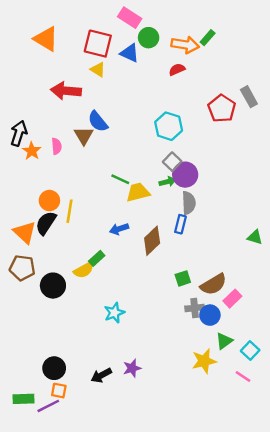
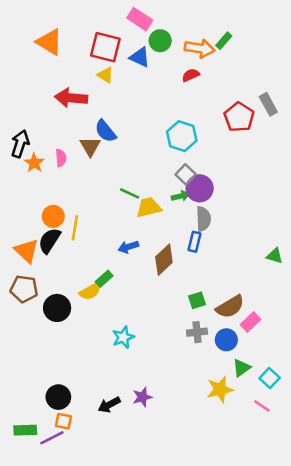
gray cross: (195, 308) -> (197, 332), moved

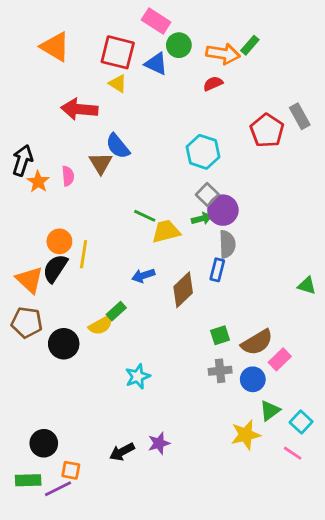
black circle: (58, 397) -> (44, 443), moved

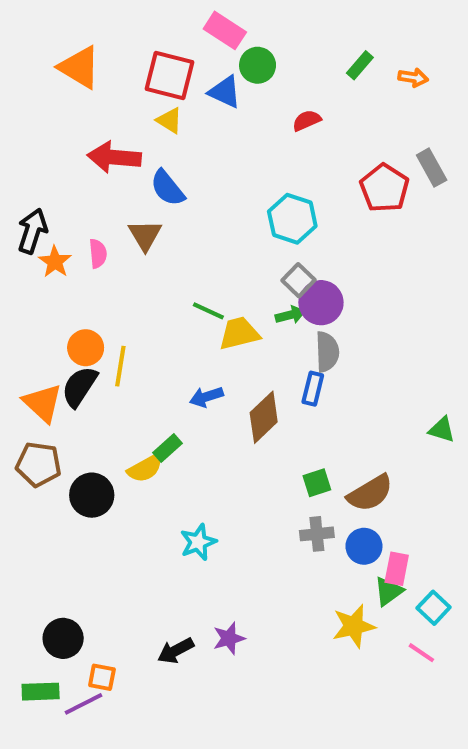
orange arrow: (223, 54) -> (413, 78), moved, size x0.6
blue semicircle: (118, 146) -> (167, 188), moved
green triangle: (307, 285) -> (442, 430), moved
pink rectangle: (280, 359) -> (397, 569), moved, turned -35

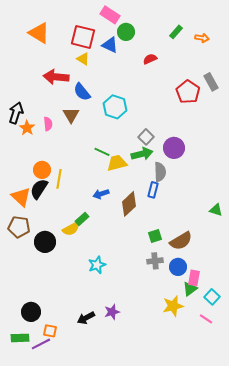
cyan hexagon: (292, 219) -> (115, 107), moved
purple circle: (321, 303) -> (174, 148), moved
green arrow: (290, 315) -> (142, 154), size x1.5

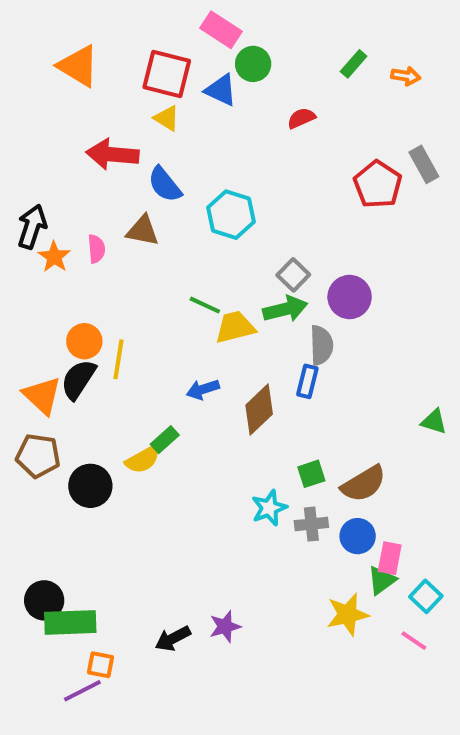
brown triangle: (71, 115) -> (143, 231), turned -48
cyan star: (97, 265) -> (269, 508), moved
black circle: (31, 312) -> (44, 600), moved
green rectangle: (20, 338) -> (70, 622), moved, size x1.4

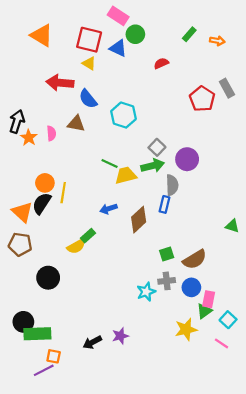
black circle: (90, 486) -> (48, 278), moved
cyan star: (269, 508) -> (146, 292), moved

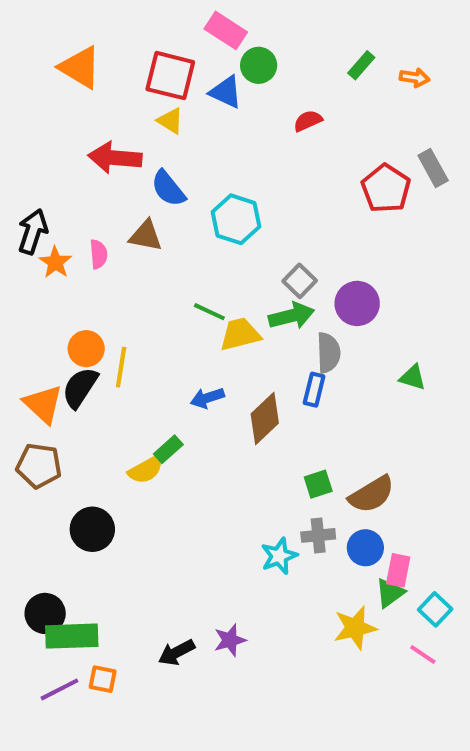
green triangle: (232, 226) -> (413, 377), moved
purple line: (44, 370) -> (59, 689), moved

